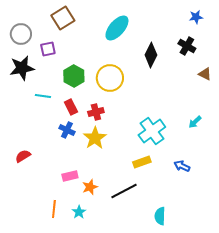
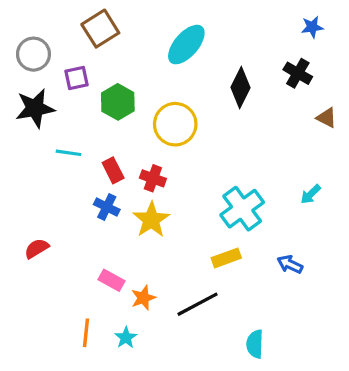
green hexagon: (74, 76) -> (118, 102), moved
red cross: (96, 112) -> (153, 178), turned 35
pink rectangle: (70, 176) -> (111, 280), turned 42

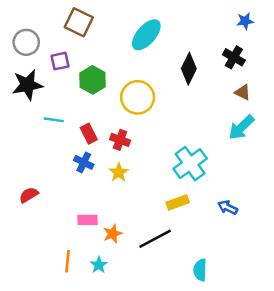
brown square: (100, 29) -> (79, 22), turned -32
brown triangle: (327, 118) -> (243, 92), moved
cyan arrow: (311, 194) -> (241, 127), moved, size x1.6
yellow star: (151, 220) -> (119, 172), size x0.7
pink rectangle: (111, 280) -> (88, 220), turned -30

